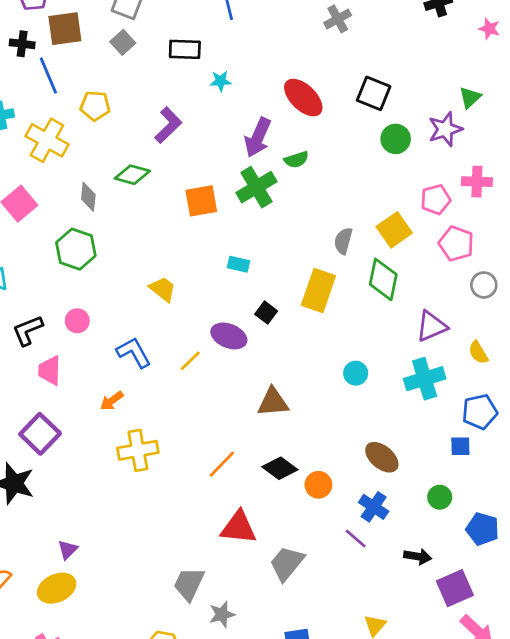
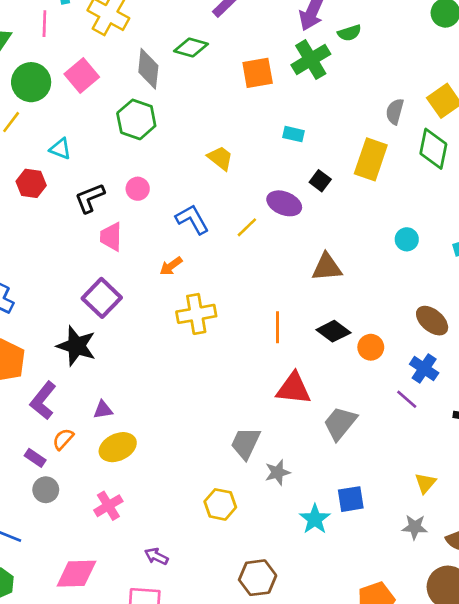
gray diamond: (88, 197) -> (148, 69), size x1.4
orange line: (222, 464) -> (278, 327), turned -44
purple triangle: (68, 550) -> (103, 410), moved, turned 36

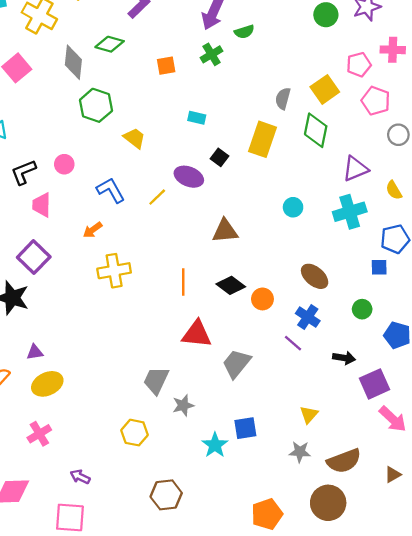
green cross: (311, 60) -> (212, 54), size x0.7
orange square: (258, 73) -> (166, 66), size x0.7
green hexagon: (136, 119) -> (96, 105), moved

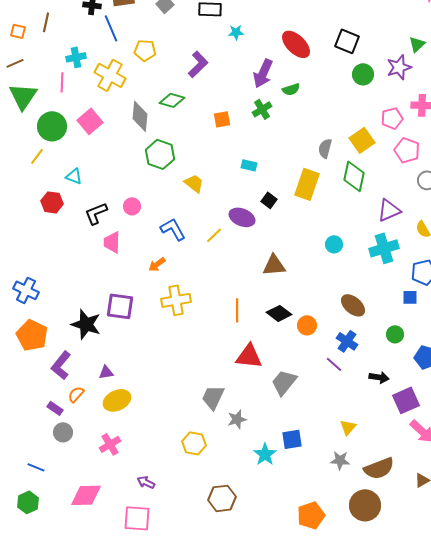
purple square: (34, 257) -> (120, 306), moved, turned -36

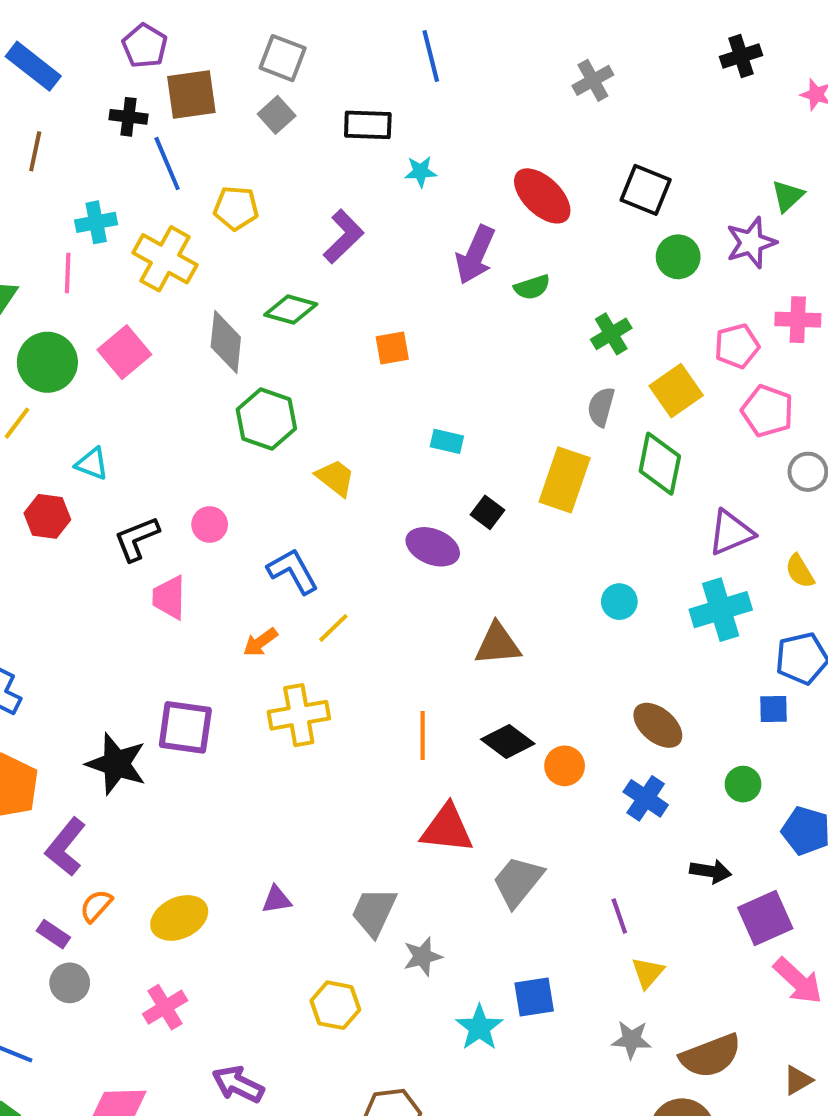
green cross: (262, 109) -> (611, 334), moved
yellow line: (214, 235) -> (333, 628), moved
purple line: (334, 364) -> (619, 916), moved, turned 30
purple triangle: (106, 372) -> (277, 900), moved
purple arrow: (146, 482) -> (238, 1084), size x1.4

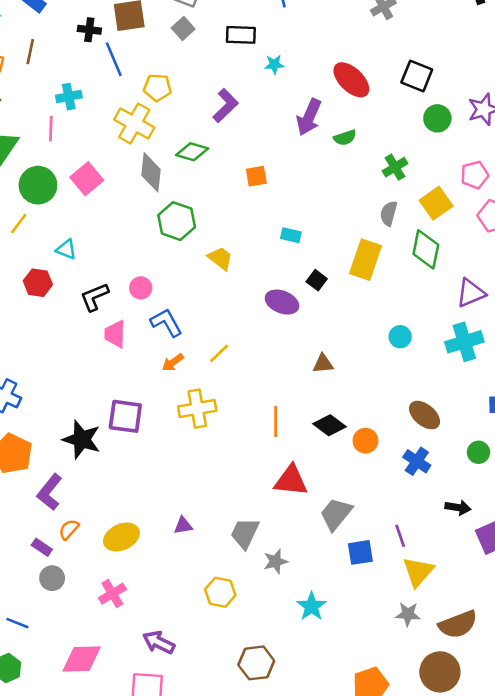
yellow cross: (165, 259) -> (134, 124), moved
blue L-shape: (293, 571) -> (166, 323), moved
brown triangle: (498, 644) -> (323, 364), size x0.7
yellow triangle: (648, 973) -> (418, 572), size x1.5
blue square: (534, 997) -> (360, 552), moved

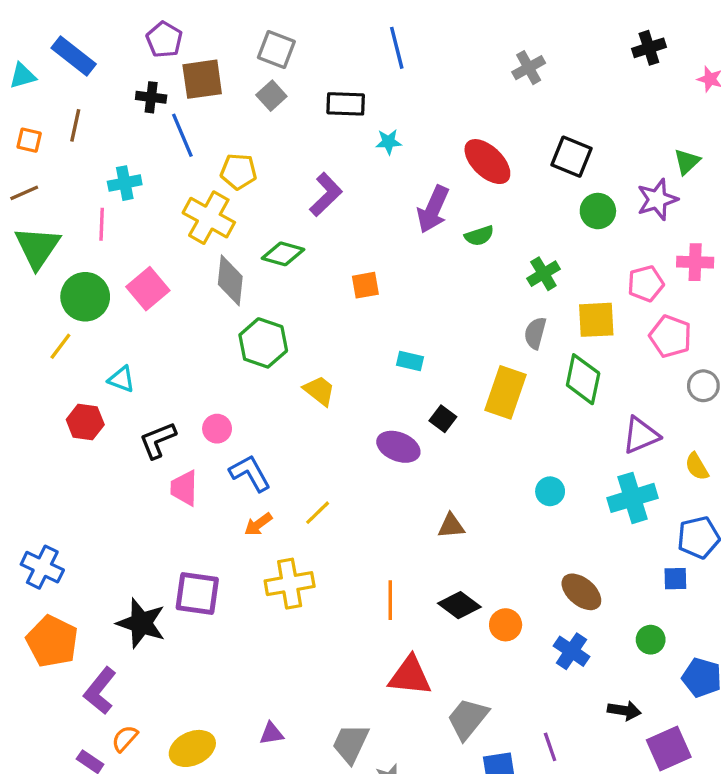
yellow square: (436, 203) -> (596, 320), turned 32

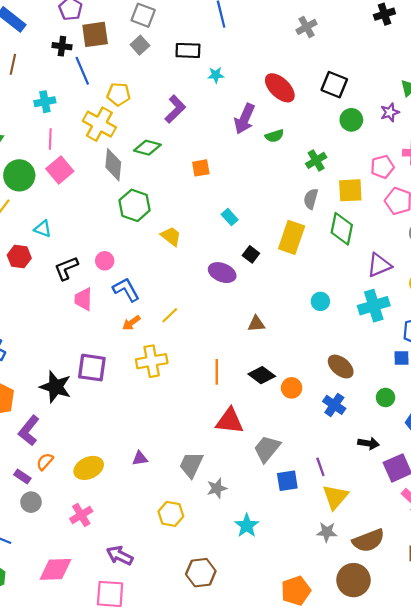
purple star: (657, 199) -> (390, 112), size x0.7
pink line: (102, 224) -> (50, 139), moved
cyan rectangle: (410, 361) -> (230, 217), turned 35

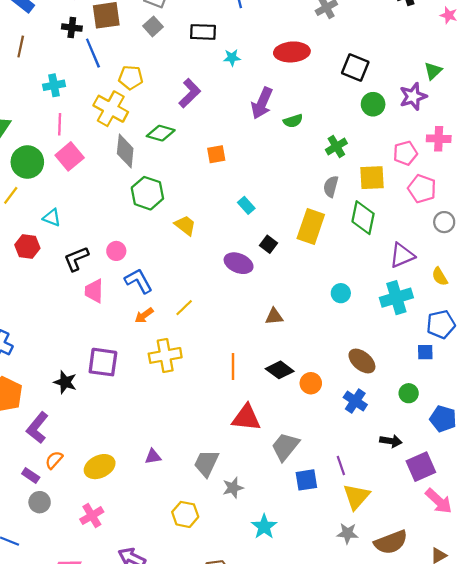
red ellipse: (280, 88) -> (292, 52), moved, turned -48
purple star: (390, 112) -> (413, 96), size x1.4
black star: (56, 387) -> (65, 382), size x0.7

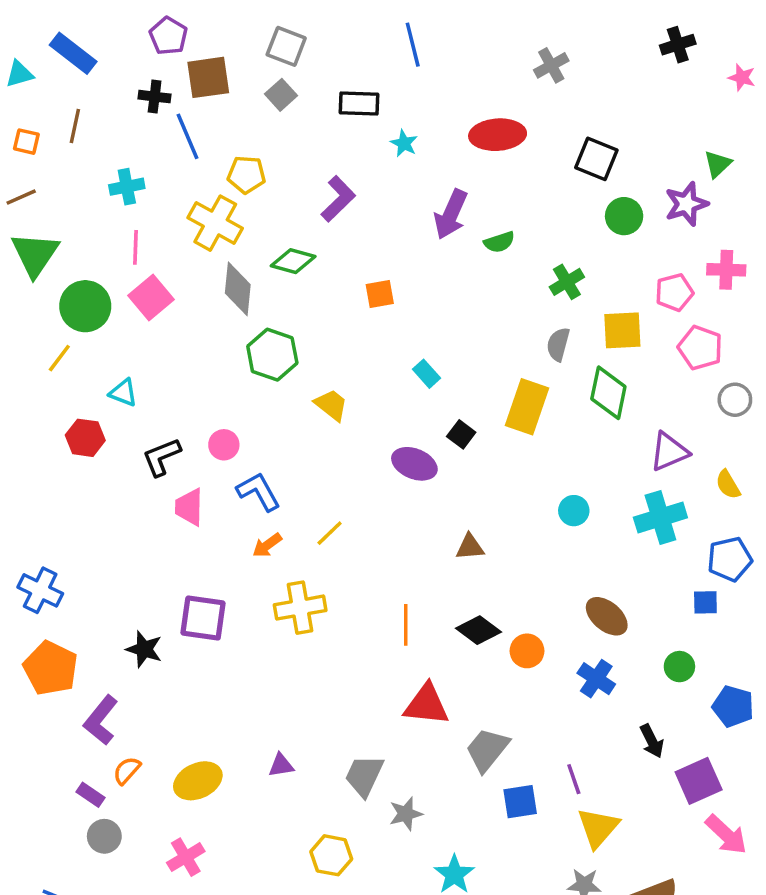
cyan star: (232, 58) -> (404, 143), turned 30
black arrow: (391, 441) -> (652, 741), turned 55

